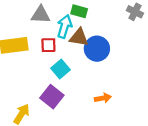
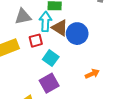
brown triangle: (79, 37) -> (60, 28), turned 36
purple square: (52, 97) -> (49, 83), turned 36

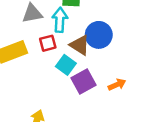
brown triangle: (60, 28) -> (80, 45), moved
purple square: (49, 83) -> (83, 82), moved

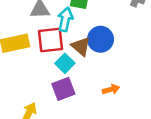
red square: (48, 43) -> (50, 40), size x1.6
purple square: (83, 82) -> (63, 89), moved

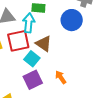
blue circle: (100, 39) -> (72, 20), moved
orange arrow: (111, 89) -> (61, 77), moved, turned -104

